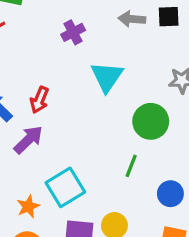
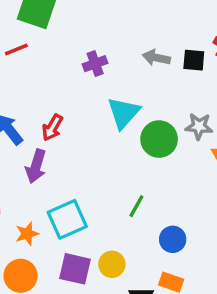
green circle: (151, 121) -> (159, 139), moved
purple arrow: (28, 140) -> (36, 166), turned 144

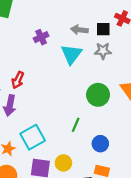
cyan triangle: (124, 113) -> (71, 54), moved
gray star: (199, 126) -> (103, 51), moved
green circle: (159, 139) -> (98, 95), moved

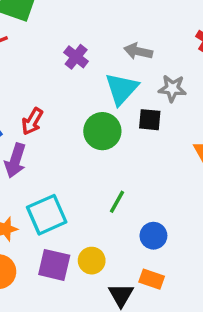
black square: (103, 29) -> (150, 120), moved
purple cross: (41, 37) -> (76, 57), turned -32
green circle: (98, 95) -> (102, 131), moved

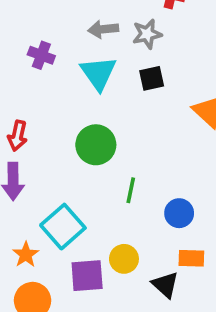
gray star: (172, 88) -> (147, 34), moved
black square: (150, 120) -> (152, 78), moved
green circle: (102, 131) -> (96, 145), moved

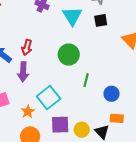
yellow circle: (124, 259) -> (82, 130), moved

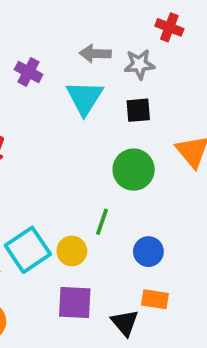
green circle: (69, 55) -> (134, 170), moved
purple square: (60, 125) -> (75, 303), moved
yellow circle: (82, 130) -> (72, 251), moved

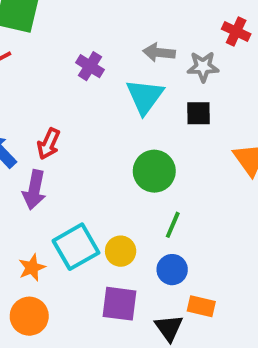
green circle: (134, 170) -> (154, 171), moved
green line: (102, 222) -> (173, 225), moved
blue circle: (148, 252) -> (172, 270), moved

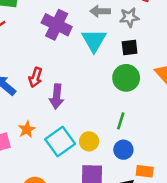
purple cross: (90, 66) -> (57, 25), size x1.6
green circle: (154, 171) -> (126, 78), moved
purple arrow: (34, 190) -> (57, 96), moved
orange star: (32, 268) -> (27, 129), moved

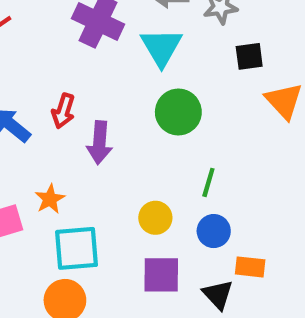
black square: (130, 47) -> (249, 56), moved
green circle: (126, 78) -> (178, 112), moved
cyan square: (60, 142) -> (76, 248), moved, turned 32

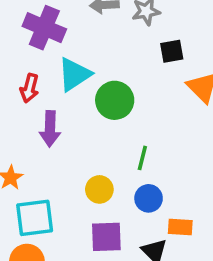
cyan triangle: (161, 47) -> (74, 74), moved, turned 30
red arrow: (63, 111) -> (29, 88), moved

